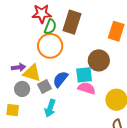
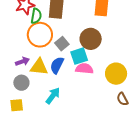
purple arrow: (18, 67) -> (22, 62), moved
yellow triangle: (32, 73) -> (39, 67), moved
gray square: (44, 86) -> (62, 44), moved
cyan arrow: (50, 108) -> (53, 96), turned -150

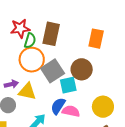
gray square: (62, 44) -> (53, 71), size x1.6
blue semicircle: (57, 65) -> (58, 106), moved
pink semicircle: (84, 69) -> (71, 111), moved

